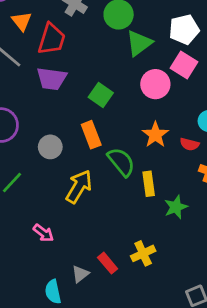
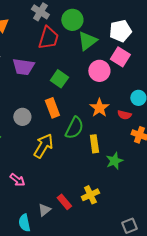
red trapezoid: (52, 39) -> (48, 38), moved
green semicircle: (121, 162) -> (74, 128), turned 65

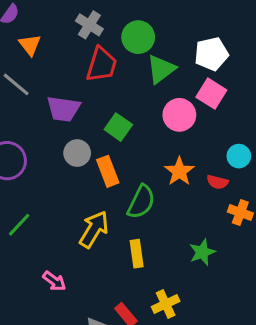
gray circle: (22, 117) -> (77, 153), moved
yellow rectangle: (94, 144) -> (137, 254), moved

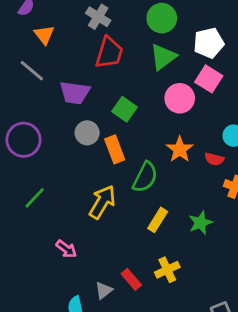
green circle: (138, 37) -> (162, 18), moved
yellow rectangle: (137, 254) -> (158, 220), moved, turned 40

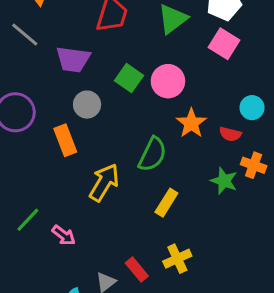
pink circle: (180, 98) -> (168, 81), moved
orange rectangle: (115, 149) -> (65, 140), moved
green line: (35, 198) -> (28, 220), moved
green star: (200, 223) -> (224, 181), moved, turned -30

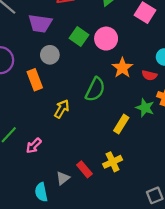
yellow arrow: (104, 182) -> (62, 109), size x0.7
yellow rectangle: (166, 203) -> (121, 124), moved
pink arrow: (64, 235) -> (34, 146), turned 98

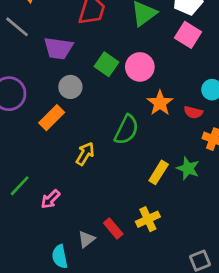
orange rectangle: (35, 80) -> (52, 118), turned 66
green star: (145, 108) -> (188, 168), moved

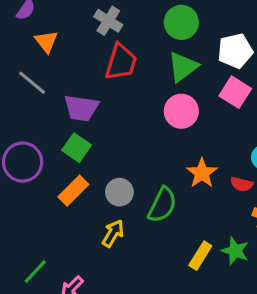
green square: (106, 64) -> (77, 148), moved
pink circle: (140, 67) -> (181, 111), moved
gray circle: (70, 87) -> (119, 192), moved

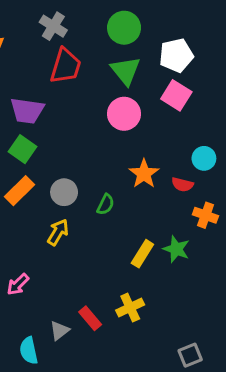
green triangle: (183, 67) -> (126, 71), turned -32
green semicircle: (162, 205) -> (106, 204), size x0.6

